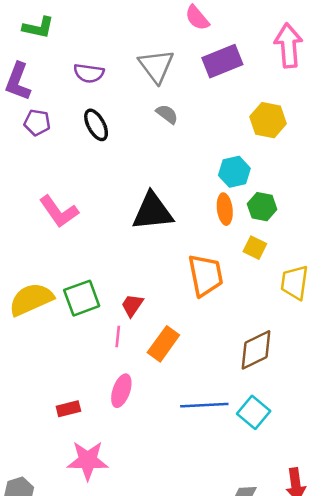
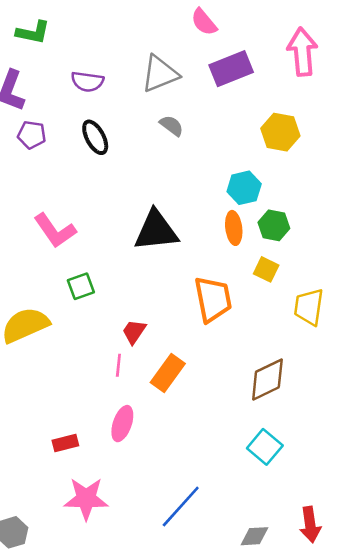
gray triangle: (156, 66) -> (160, 74), turned 45
green square: (82, 298) -> (81, 286), moved, size x0.7
blue line: (204, 405) -> (181, 506), moved, turned -45

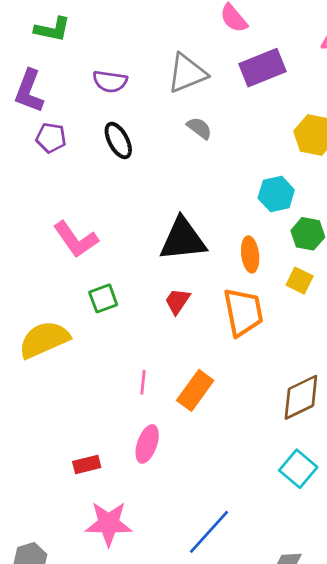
orange ellipse: (234, 228) -> (250, 254), moved
red trapezoid: (134, 332) -> (177, 301), moved

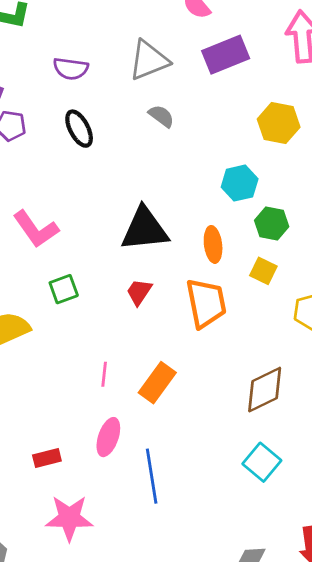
blue line: (209, 532) -> (152, 476), moved, turned -51

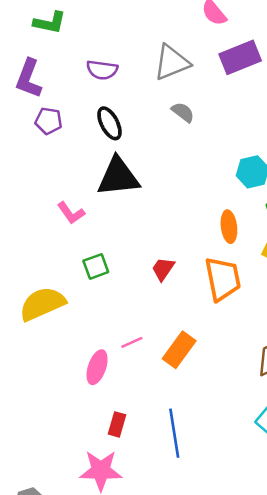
pink L-shape: (36, 229) -> (71, 213), size x0.7
black triangle: (145, 229) -> (118, 177), moved
pink line: (104, 374) -> (132, 342), turned 60
pink ellipse: (108, 437) -> (97, 367), moved
red rectangle: (47, 458) -> (117, 424), moved, turned -60

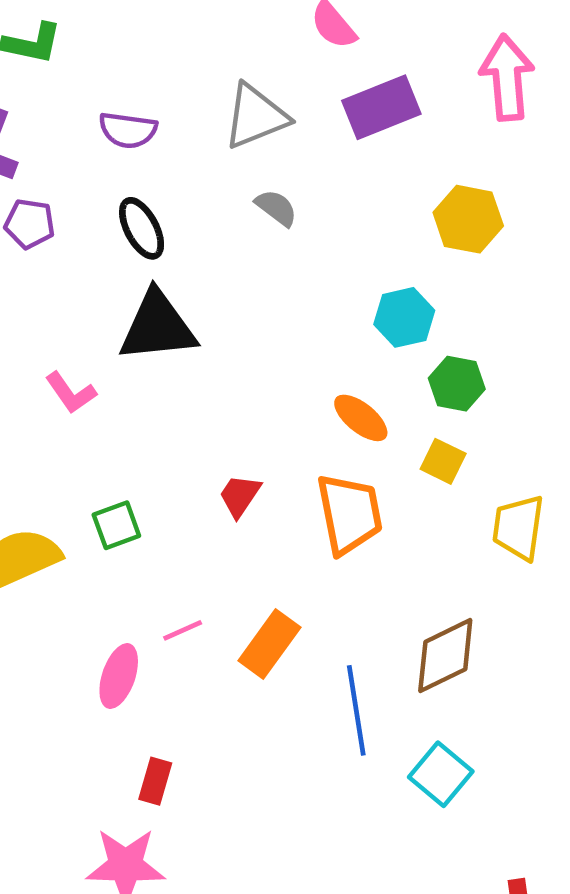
orange ellipse: (229, 227) -> (361, 418), turned -44
green square: (96, 266) -> (116, 525), moved
blue line: (174, 433) -> (356, 710), moved

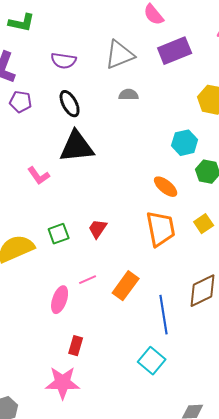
gray semicircle: (276, 208) -> (129, 95), turned -36
yellow square: (443, 461) -> (204, 224), moved, turned 30
red trapezoid: (240, 496) -> (98, 229), moved
cyan square: (441, 774) -> (152, 361), moved

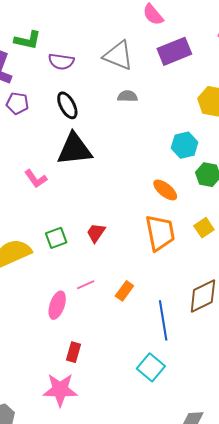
green L-shape: (22, 23) -> (28, 40), moved
gray triangle: (120, 55) -> (118, 55), turned 44
orange rectangle: (126, 286) -> (124, 291), size x0.7

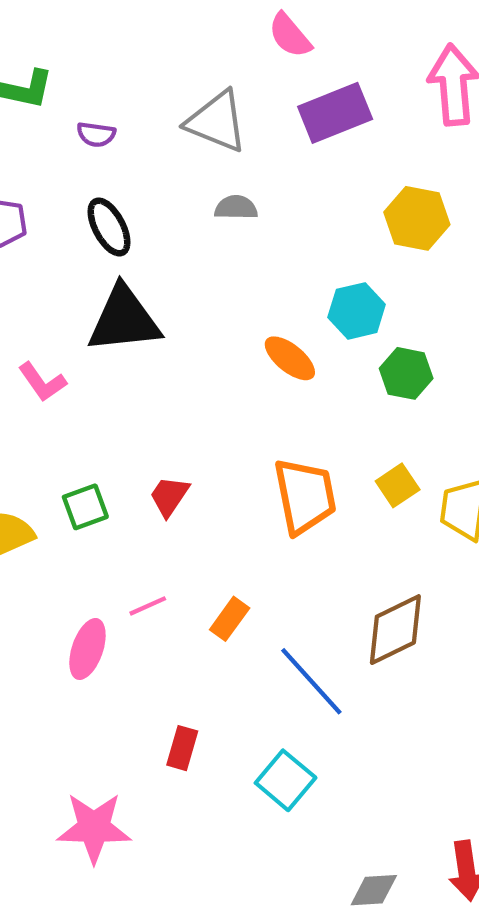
purple semicircle: (61, 62) -> (96, 134), size x0.7
orange ellipse: (165, 190) -> (290, 358), moved
blue line: (163, 320) -> (311, 681), turned -33
red rectangle: (73, 352) -> (182, 748), moved

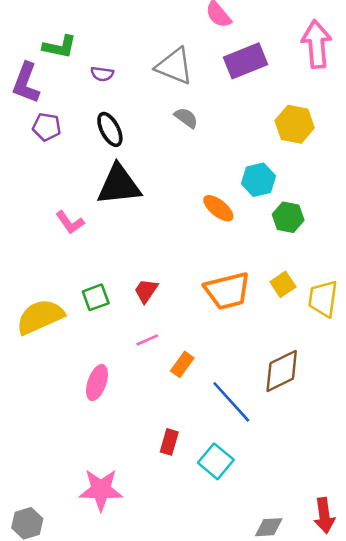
gray semicircle: (236, 208) -> (186, 118), turned 35
orange trapezoid: (305, 496) -> (227, 291), turned 87
pink line: (148, 606) -> (147, 340), moved
red rectangle: (182, 748) -> (169, 442), moved

